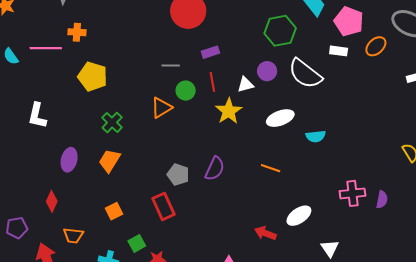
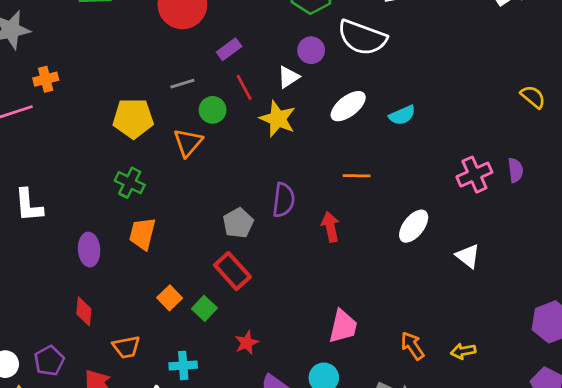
yellow pentagon: (93, 77) -> (133, 118), moved
gray pentagon: (178, 174) -> (238, 223), turned -30
red arrow: (265, 233) -> (330, 227), moved, turned 75
green square: (137, 243) -> (204, 308), moved

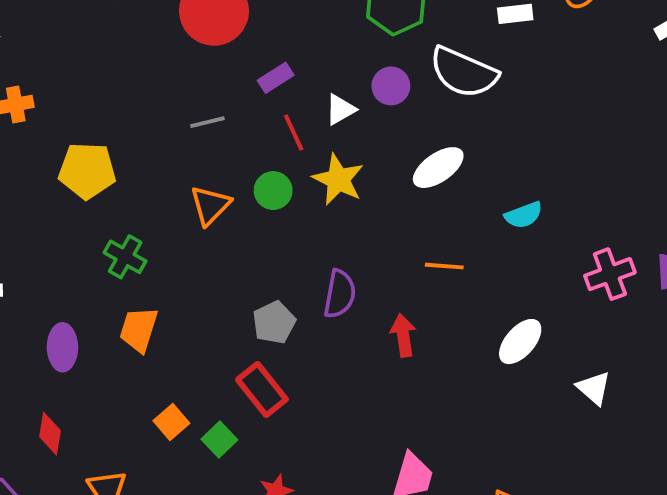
white triangle: (288, 77) -> (340, 109), moved
green circle: (213, 110) -> (273, 191), moved
cyan semicircle: (402, 115) -> (524, 215), moved
yellow pentagon: (133, 118) -> (87, 171), moved

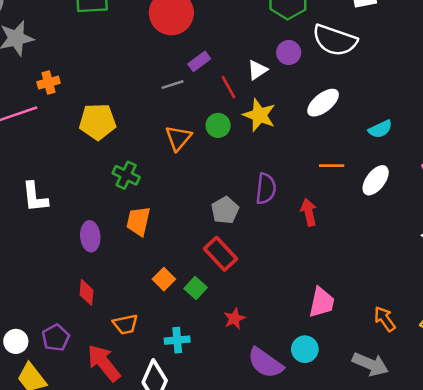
purple rectangle: (276, 78) -> (199, 61), moved
white ellipse: (520, 342) -> (376, 180), moved

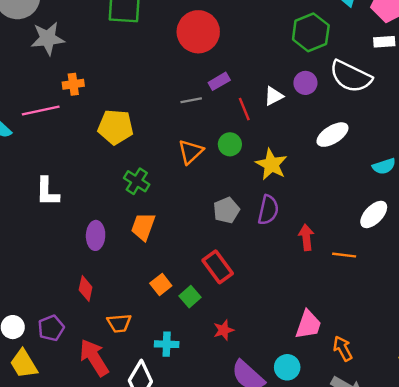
yellow star: (259, 115) -> (271, 164), moved
orange line: (332, 166) -> (344, 255), moved
gray pentagon: (225, 210) -> (226, 210), moved
orange arrow: (385, 319) -> (343, 348), moved

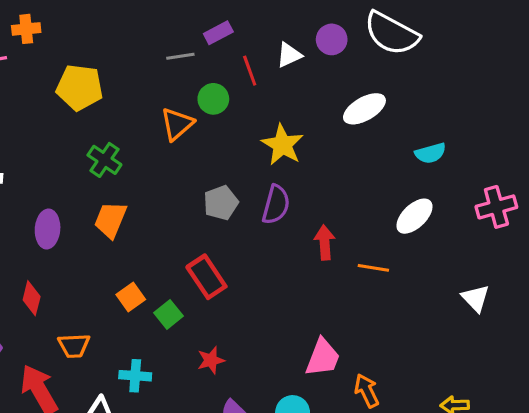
green circle: (230, 144) -> (213, 99), moved

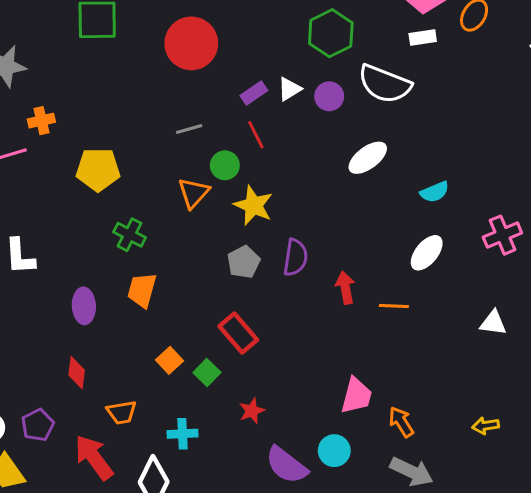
purple rectangle: (218, 33) -> (254, 93), moved
white triangle: (289, 55) -> (289, 89), moved
yellow star: (282, 145) -> (253, 205), moved
white triangle: (476, 298) -> (493, 323), turned -32

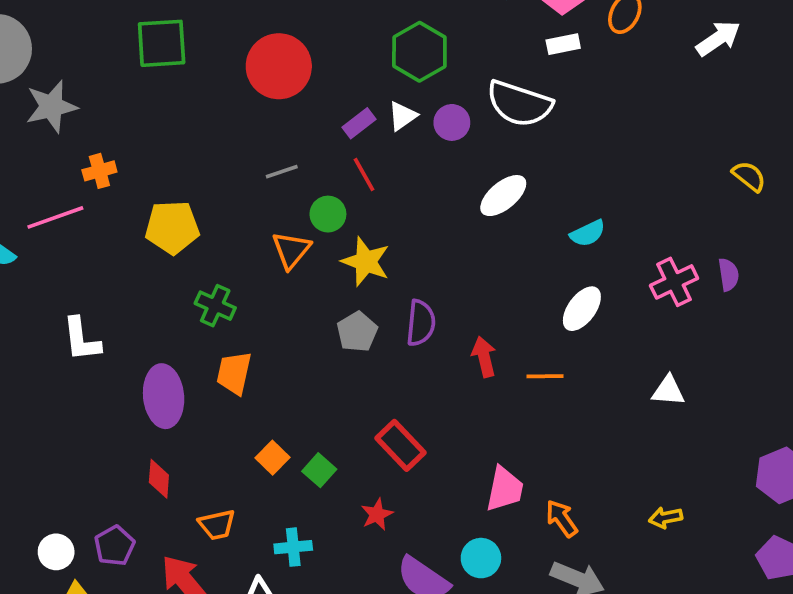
green hexagon: (331, 33) -> (419, 52), moved
purple ellipse: (84, 306) -> (164, 396), size x1.4
red rectangle: (238, 333) -> (401, 445), moved

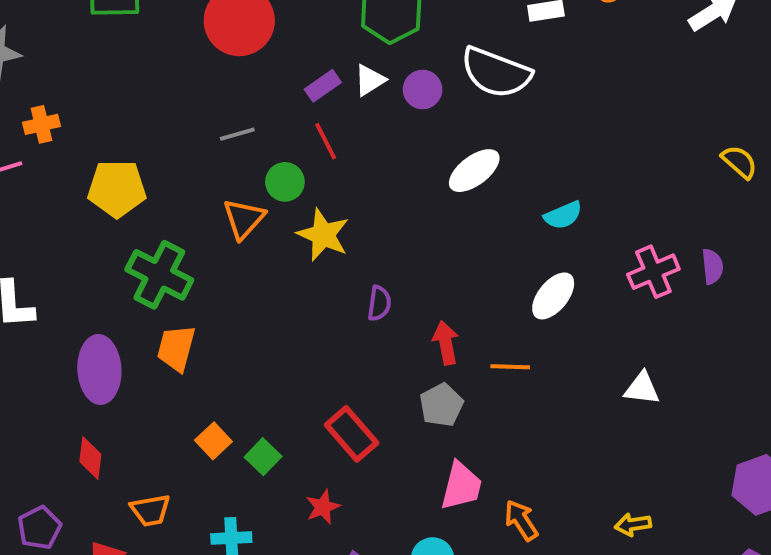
green cross: (215, 306) -> (159, 275), size x1.5
purple semicircle: (421, 323) -> (379, 303), size x0.7
gray pentagon: (357, 332) -> (441, 405), moved

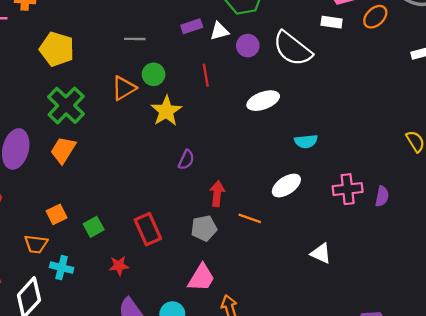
red line: (326, 141) -> (206, 75), moved
orange square: (213, 441) -> (57, 214), moved
orange trapezoid: (150, 510) -> (36, 244), moved

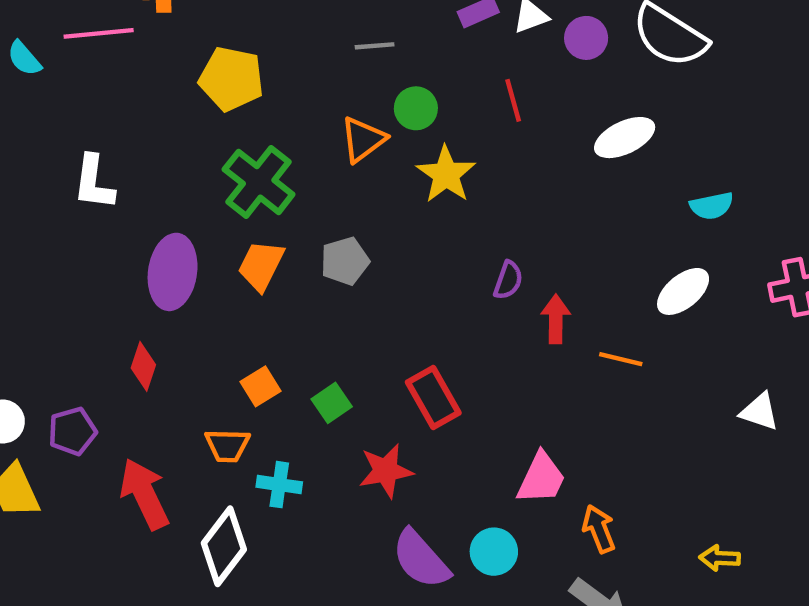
purple semicircle: (186, 160) -> (508, 280), moved
gray pentagon: (204, 228) -> (345, 261), moved
red star: (119, 266) -> (386, 471), size x1.4

